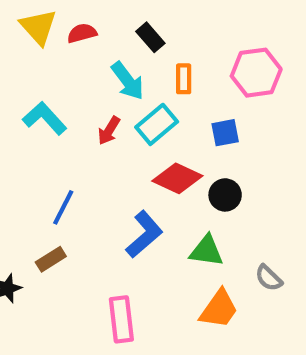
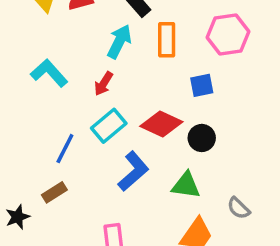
orange rectangle: (184, 79) -> (167, 40), size x1.4
cyan arrow: (128, 81) -> (119, 42), turned -116
cyan rectangle: (157, 124) -> (109, 126), moved

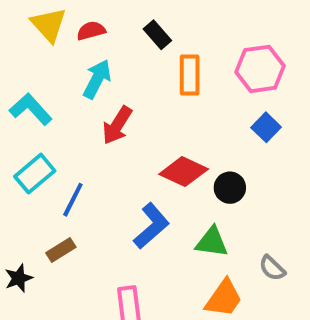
cyan arrow: (119, 42) -> (97, 79), moved
cyan L-shape: (49, 73) -> (31, 109), moved
red arrow: (103, 84) -> (117, 125), size x1.4
blue square: (202, 85) -> (266, 127), moved, turned -35
cyan rectangle: (109, 126) -> (35, 174), moved

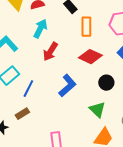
red diamond: (184, 172) -> (90, 57), moved
blue L-shape: (151, 226) -> (67, 86), moved
green triangle: (212, 242) -> (97, 110), turned 36

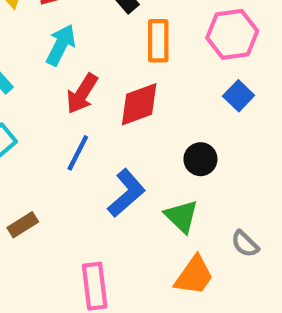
red diamond: (90, 57) -> (139, 104), moved, turned -45
blue L-shape: (67, 86) -> (126, 193), moved
blue line: (28, 89) -> (78, 153), moved

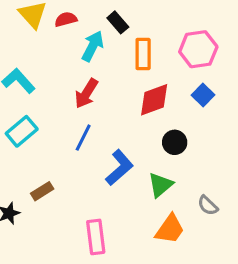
cyan arrow: (61, 45) -> (93, 46), moved
red diamond: (139, 104) -> (154, 100), moved
green triangle: (181, 216) -> (160, 185), turned 36

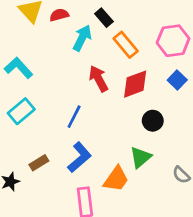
orange rectangle: (143, 54) -> (126, 45), turned -40
red arrow: (86, 93) -> (98, 79), moved, turned 120
blue L-shape: (119, 168) -> (80, 157), moved
orange trapezoid: (170, 229) -> (116, 179), moved

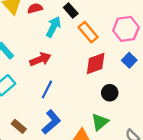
red arrow: (98, 79) -> (40, 59), moved, turned 96
brown rectangle: (39, 163) -> (19, 126), turned 72

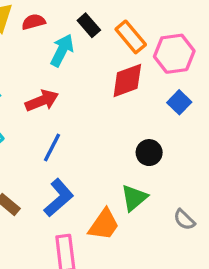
orange rectangle: (88, 32) -> (131, 37), moved
red diamond: (96, 64) -> (127, 81), moved

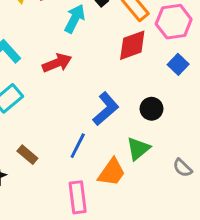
blue line: (52, 148) -> (78, 146), moved
blue L-shape: (59, 198) -> (106, 109), moved

